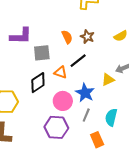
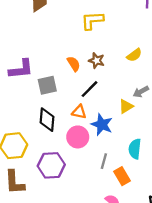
orange triangle: (60, 72) -> (79, 112), moved
black diamond: (38, 83) -> (47, 120), turned -45
gray line: (86, 115) -> (104, 161), moved
purple hexagon: (56, 127) -> (51, 165), moved

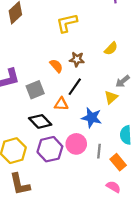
orange triangle: (79, 112) -> (61, 104), moved
black diamond: (47, 120) -> (40, 121), turned -40
pink circle: (78, 137) -> (76, 144), moved
purple hexagon: (51, 165) -> (50, 149), moved

